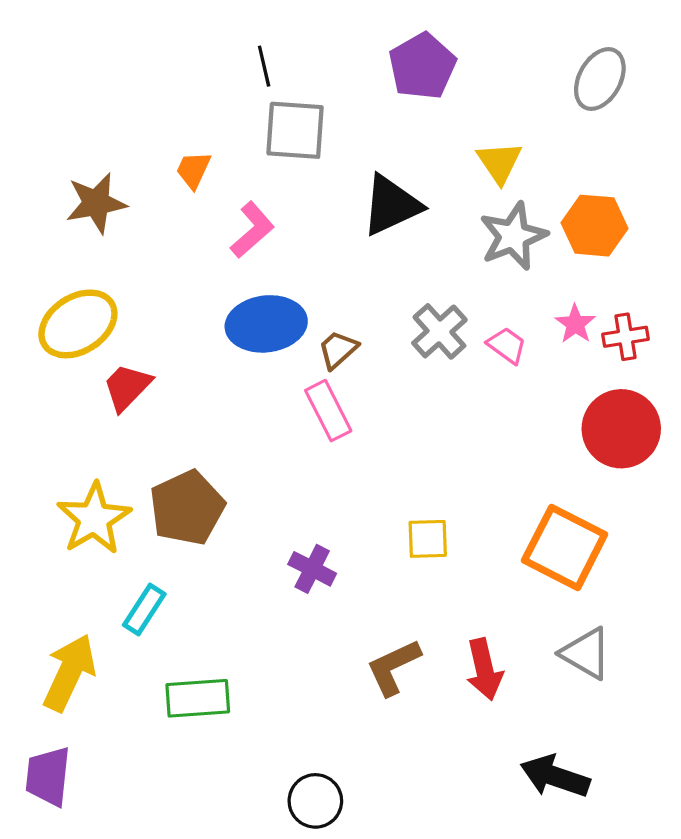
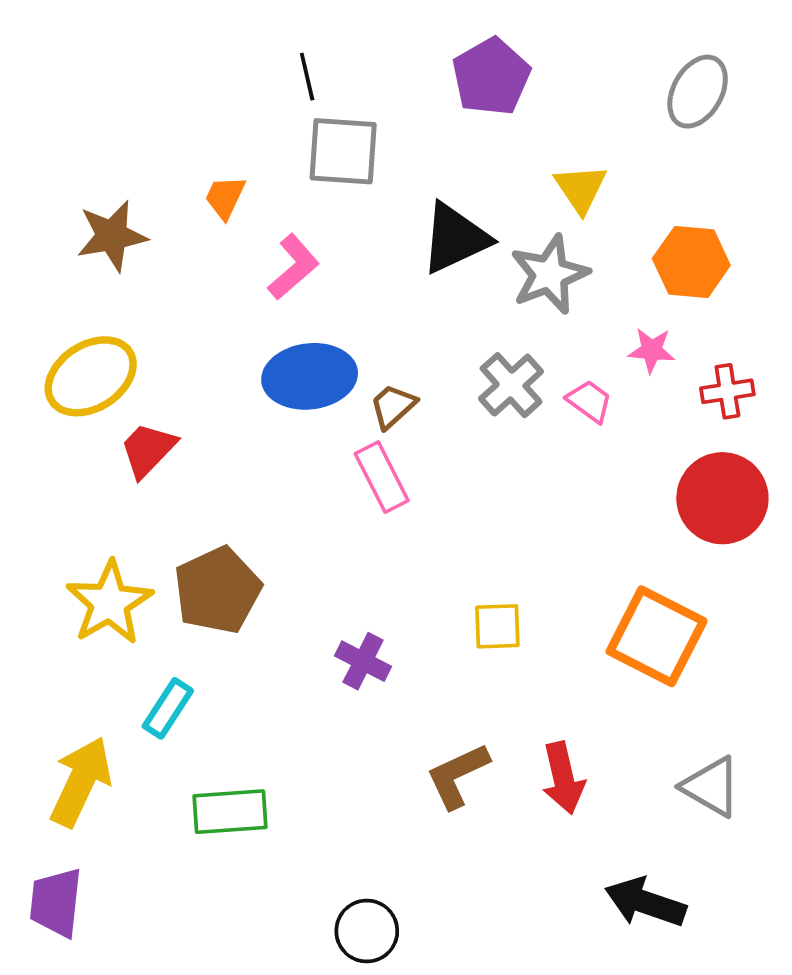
gray star: (513, 236) -> (550, 274), moved
pink star: (575, 324) -> (652, 350), moved, turned -30
gray triangle: (586, 653) -> (711, 787), moved

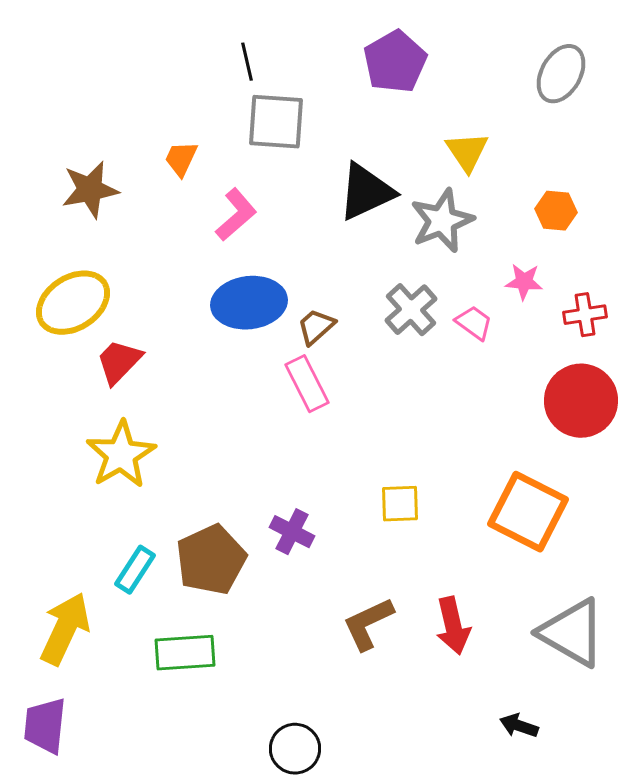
orange hexagon: (691, 262) -> (556, 211), size x0.7
brown pentagon: (218, 590) -> (211, 560), moved
yellow star: (109, 603) -> (121, 455), moved
gray triangle: (711, 787) -> (572, 633), size x1.4
black arrow: (645, 902) -> (519, 726), size x0.6

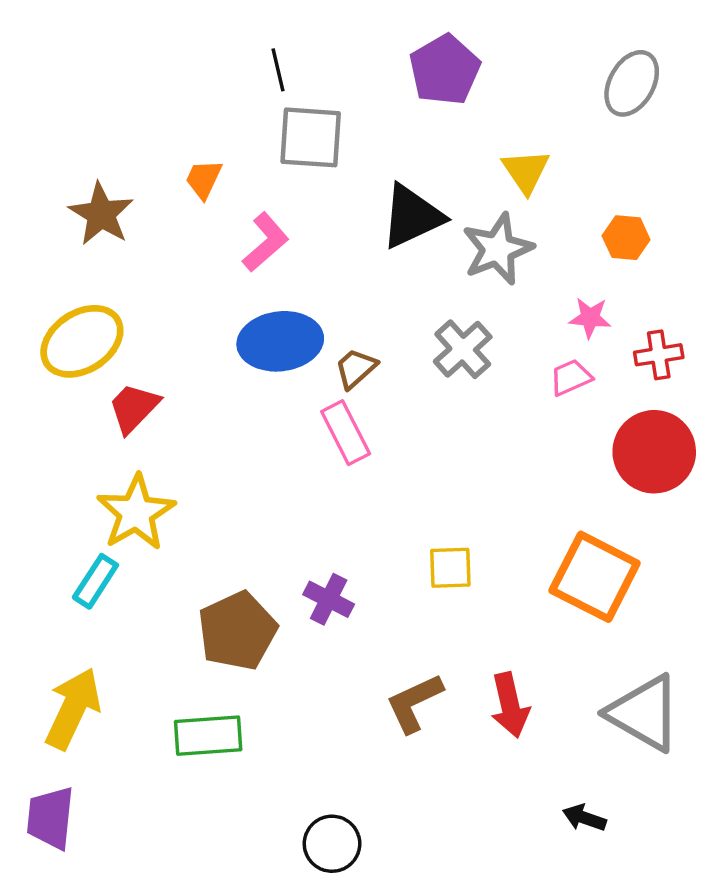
brown star: (90, 190) -> (101, 214), turned -30
pink trapezoid: (474, 323) -> (571, 377), moved, turned -60
cyan rectangle: (135, 570) -> (95, 581), moved

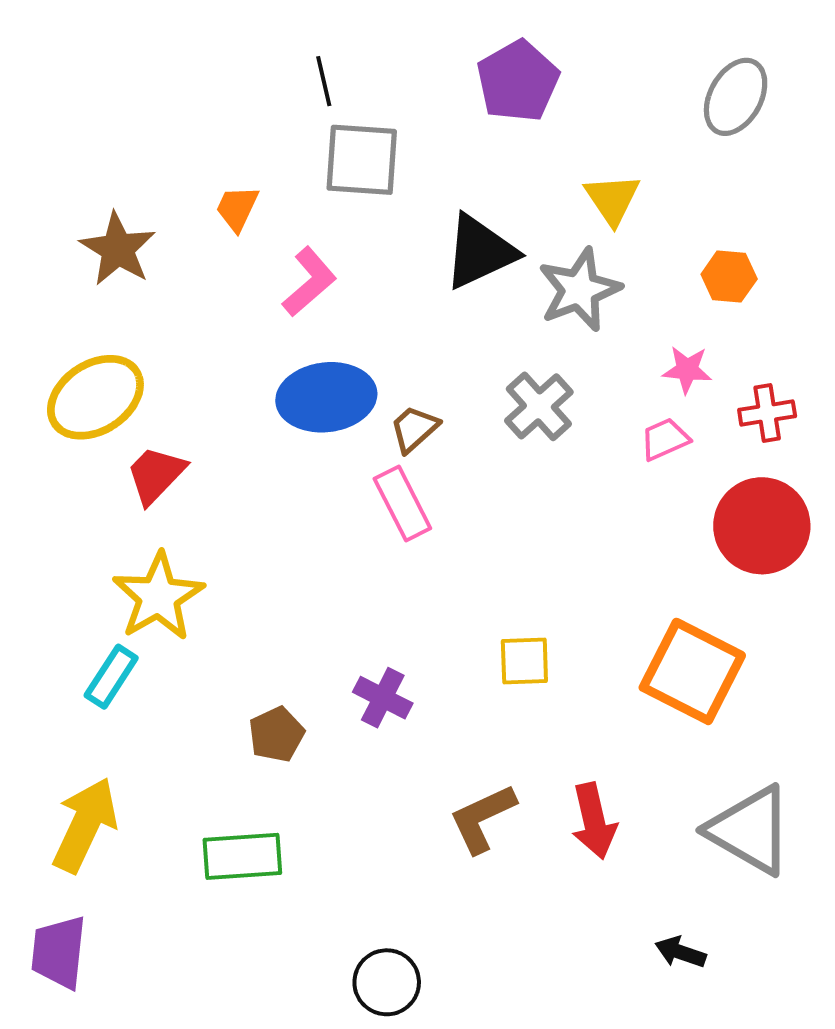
brown pentagon: (237, 631) -> (276, 734), size x0.6

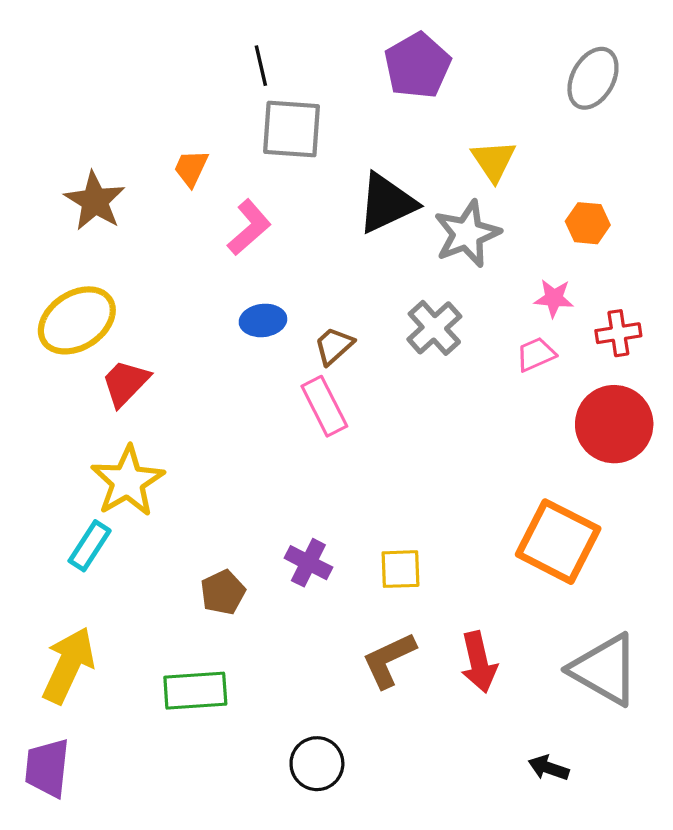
blue ellipse: (326, 397) -> (263, 320), size x0.6
yellow square: (524, 661) -> (400, 569), moved
black circle: (387, 982) -> (317, 764), moved

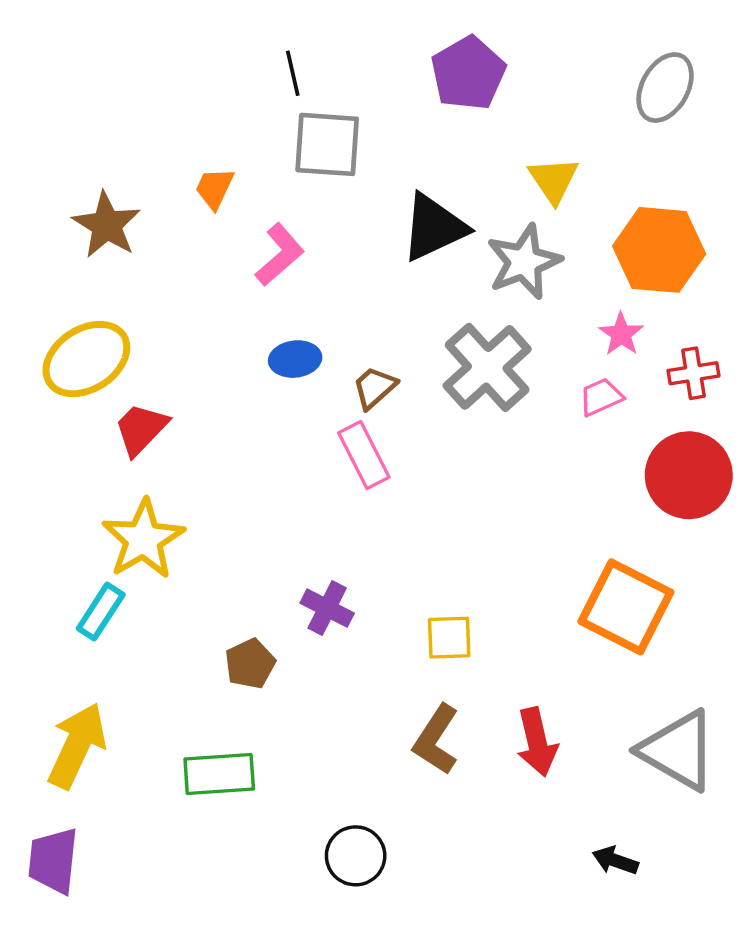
orange hexagon: (588, 223) -> (659, 250), size x1.8
pink star: (554, 298) -> (621, 334), turned 30
gray cross: (434, 328) -> (487, 367), size x1.4
purple cross: (308, 563) -> (327, 608), moved
brown L-shape: (389, 660) -> (436, 740), turned -32

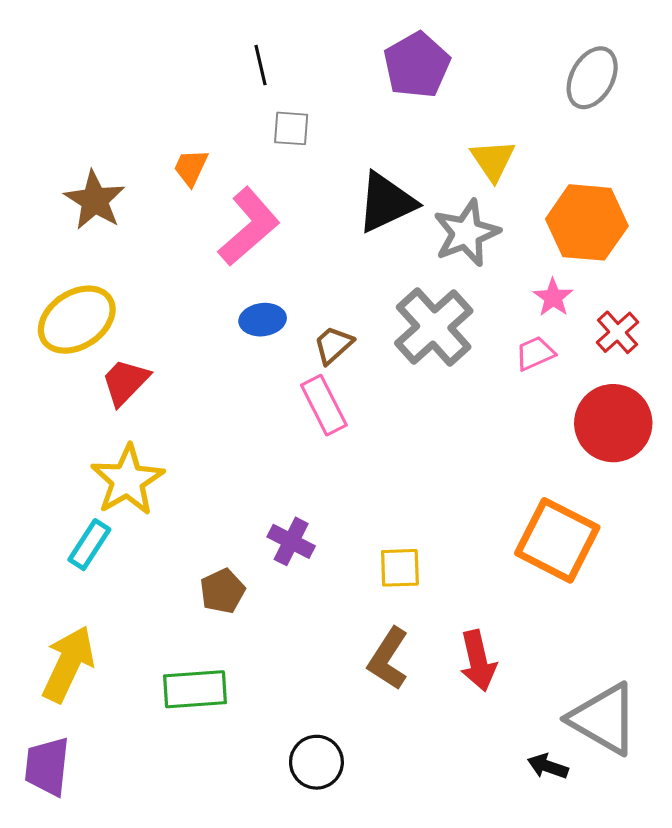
gray square: (327, 144) -> (291, 128), size x0.6
pink L-shape: (280, 255) -> (249, 227), size x1.4
red cross: (693, 373) -> (617, 332), turned -33
gray triangle: (678, 750) -> (604, 719), moved

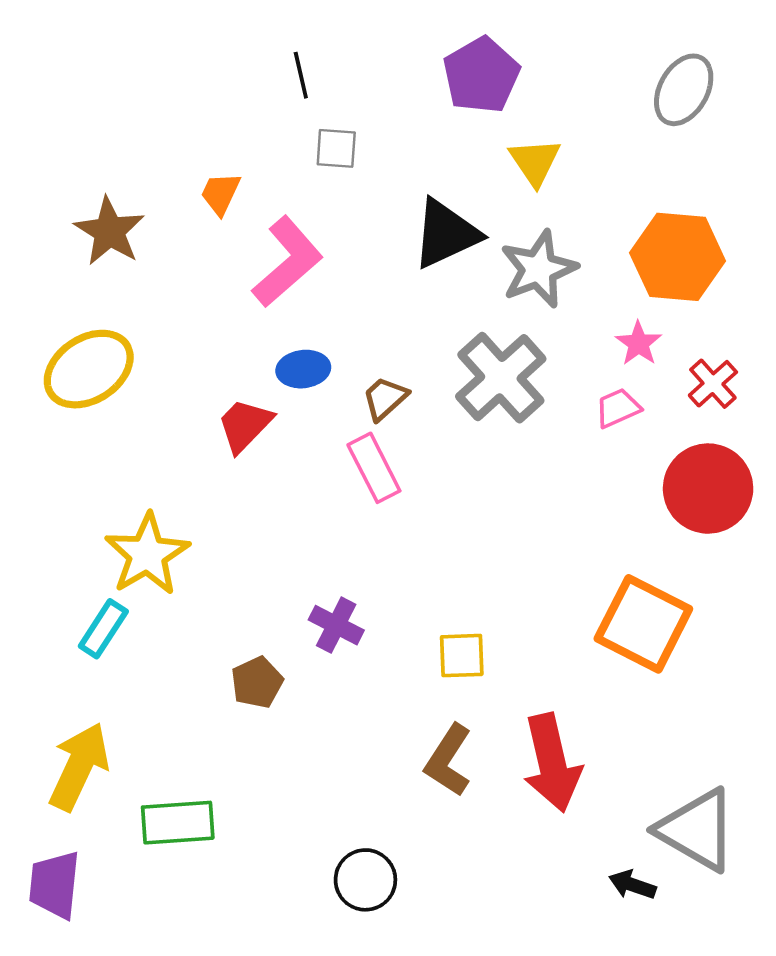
yellow triangle: (493, 160) -> (535, 162), moved
red trapezoid: (125, 382) -> (245, 425), moved
red arrow: (478, 661) -> (552, 763), size x1.4
green rectangle: (195, 689) -> (178, 823), moved

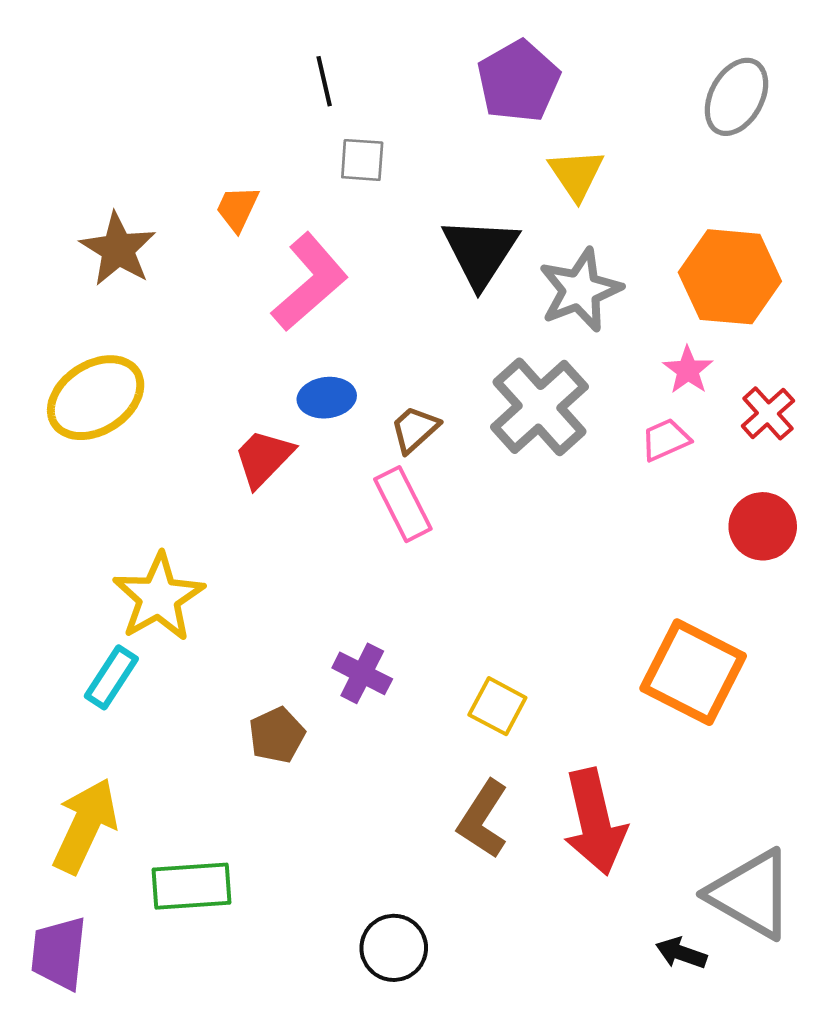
black triangle: (446, 234) -> (480, 252), turned -32
red circle: (708, 489) -> (763, 526), size x0.7
yellow square: (462, 656) -> (497, 706), turned 30

